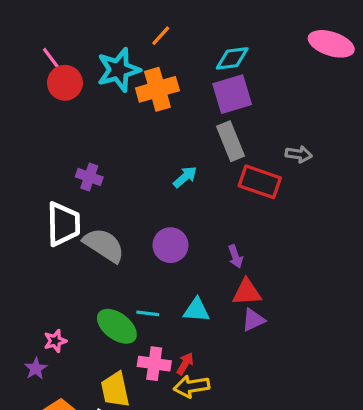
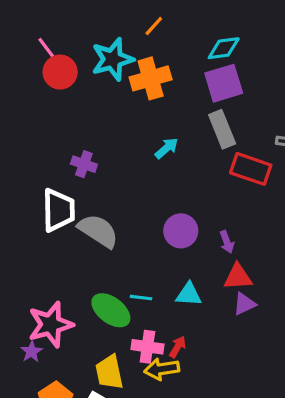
cyan arrow: (185, 177) -> (166, 148), moved
purple circle: (170, 245) -> (181, 231), moved
pink star: (55, 341) -> (51, 325), size x2.0
yellow arrow: (192, 386) -> (162, 369), moved

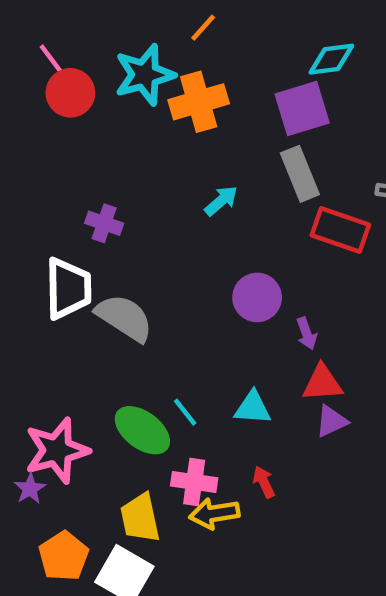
cyan diamond: (224, 48) -> (331, 59), moved
purple circle: (181, 231) -> (257, 297), moved
cyan line: (141, 298) -> (185, 412), turned 45
red arrow: (178, 347) -> (264, 482), moved, turned -55

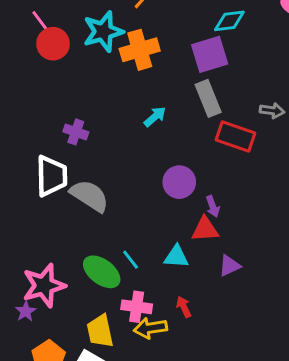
red triangle: (322, 383) -> (205, 229), moved

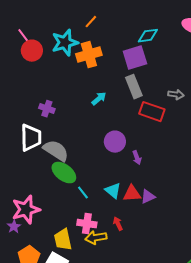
red triangle: (205, 229) -> (132, 194), moved
cyan triangle: (176, 257) -> (113, 191), turned 36
green ellipse: (102, 272) -> (64, 173), moved

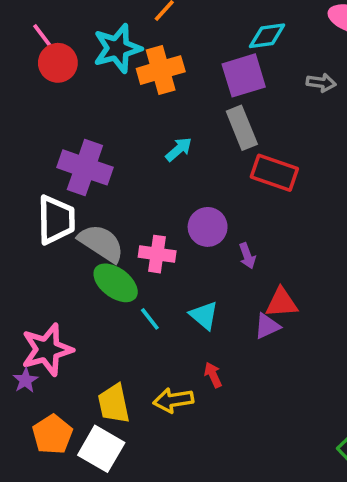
gray arrow: (176, 95) -> (321, 83), moved
purple cross: (47, 109) -> (85, 167), size x1.8
red triangle: (132, 194) -> (282, 303), moved
pink cross: (87, 224) -> (157, 254), moved

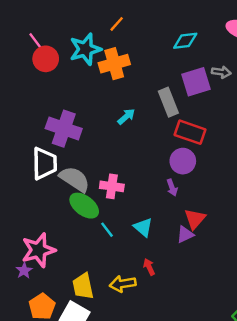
purple square: (244, 75) -> (196, 82), moved
purple circle: (208, 227) -> (183, 161), moved
red triangle: (282, 303) -> (195, 219), turned -45

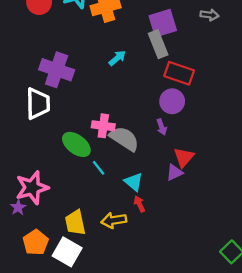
purple square: (196, 82) -> (163, 23), moved
gray semicircle: (75, 179) -> (124, 139), moved
cyan triangle: (143, 227) -> (134, 182), moved

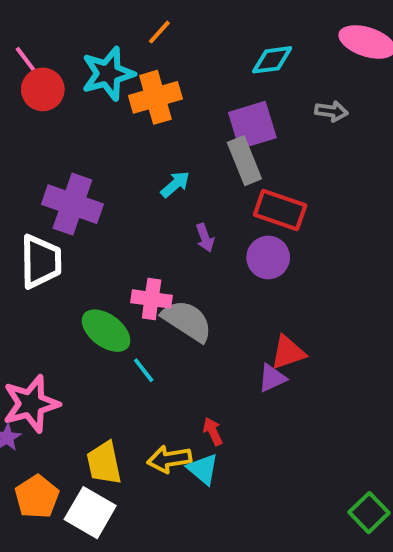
purple arrow: (162, 127) -> (205, 238), moved
red triangle: (184, 157) -> (288, 352), turned 30
cyan triangle: (134, 182) -> (203, 469), moved

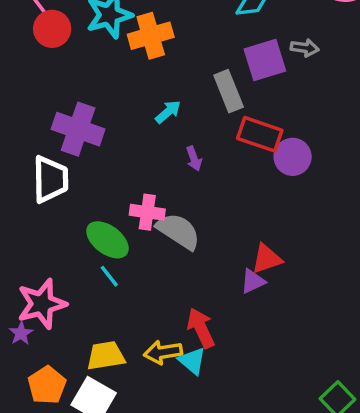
purple square: (252, 125) -> (265, 60), moved
purple circle: (268, 257) -> (293, 157), moved
cyan line: (144, 370) -> (109, 276), moved
red arrow: (213, 431) -> (201, 328), size x1.6
yellow trapezoid: (104, 463) -> (106, 356), turned 93

